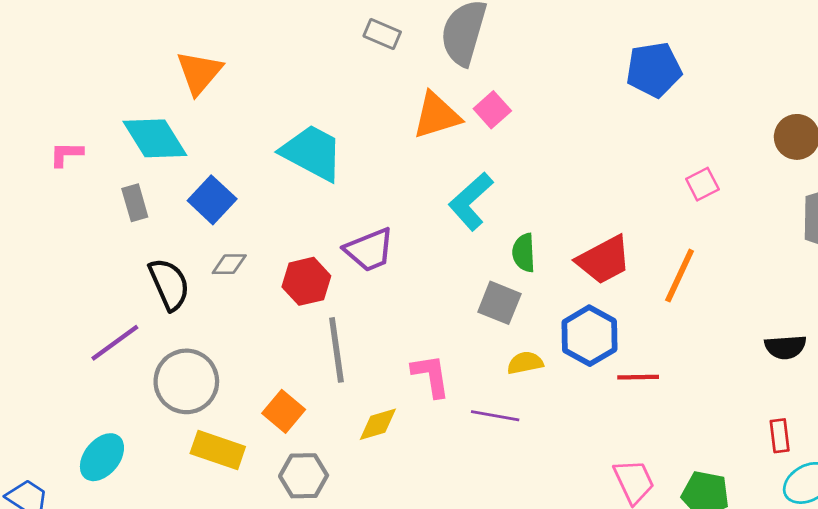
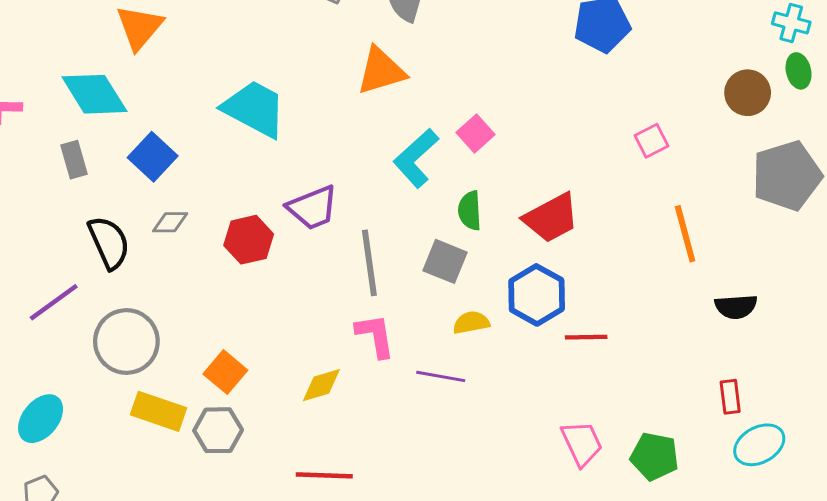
pink square: (492, 110) -> (476, 133), moved
orange line: (680, 276) -> (685, 234), moved, turned -40
gray line: (336, 350) -> (369, 263), moved
gray hexagon: (304, 476) -> (218, 430), moved

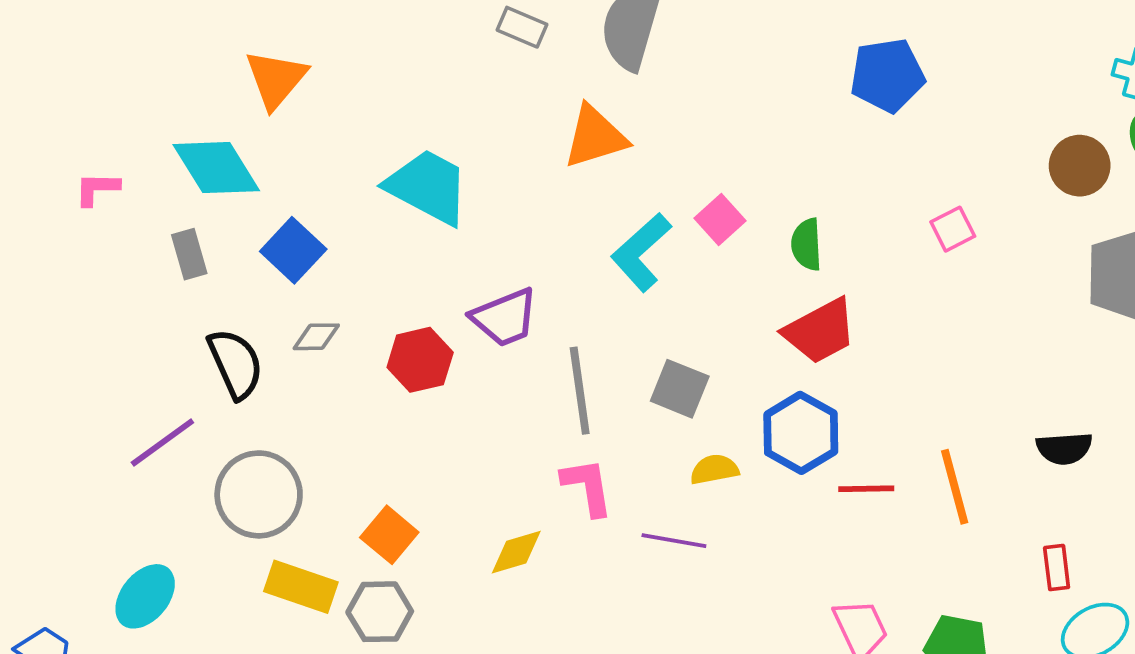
green semicircle: (470, 211) -> (807, 244), moved
orange line: (685, 234) -> (955, 487), moved

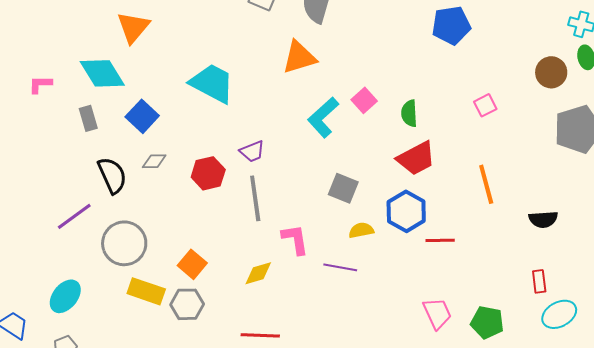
purple trapezoid: (505, 318) -> (252, 151), size x0.7
gray line: (580, 391) -> (255, 198), moved
orange line: (955, 487) -> (486, 184), moved

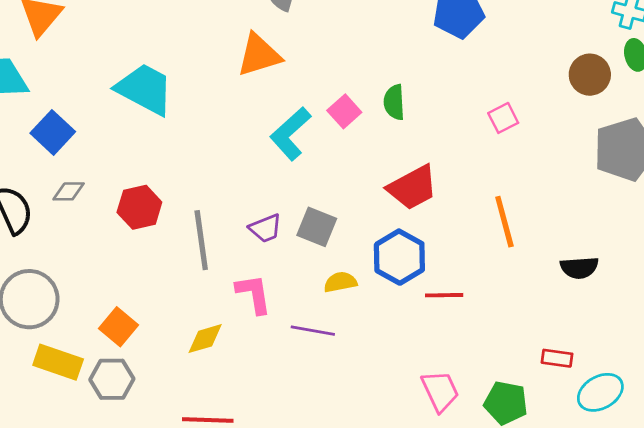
green semicircle: (409, 113) -> (394, 102), moved
purple trapezoid: (252, 151) -> (266, 228), moved
red rectangle: (539, 281) -> (557, 358), moved, turned -75

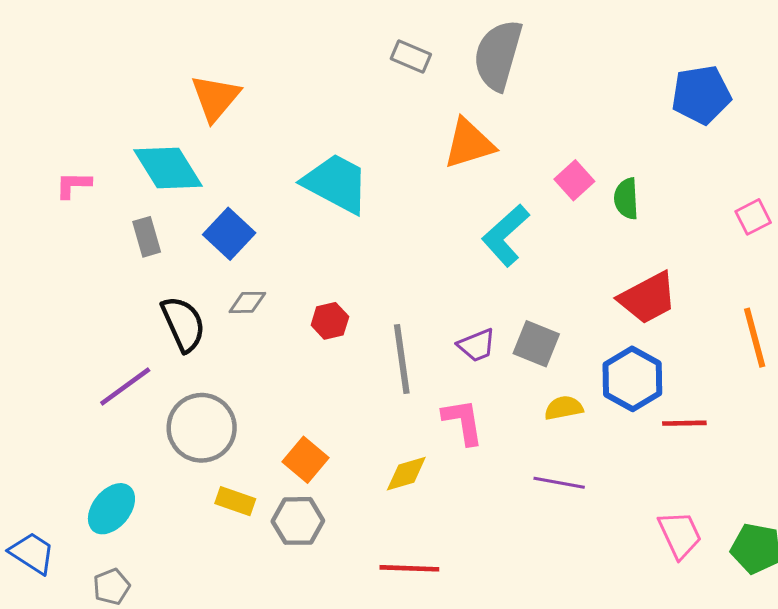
pink square: (344, 111) -> (574, 180), moved
red hexagon: (139, 207) -> (330, 321), size x0.7
purple line: (313, 331) -> (559, 483), moved
yellow rectangle: (58, 362) -> (235, 501), size x0.7

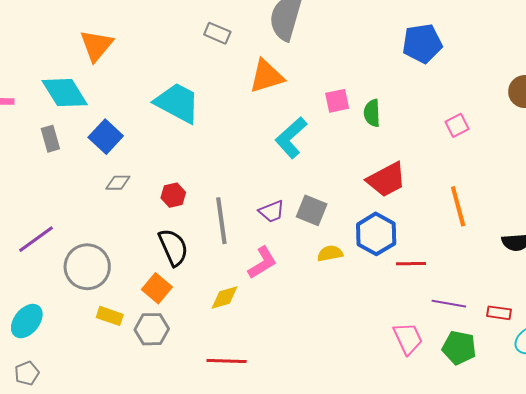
gray rectangle: (411, 57) -> (217, 33), moved
pink square: (574, 180) -> (337, 101), turned 30
black semicircle: (183, 324) -> (173, 247), moved
pink L-shape: (463, 422) -> (262, 263), turned 68
purple line: (559, 483) -> (449, 304), moved

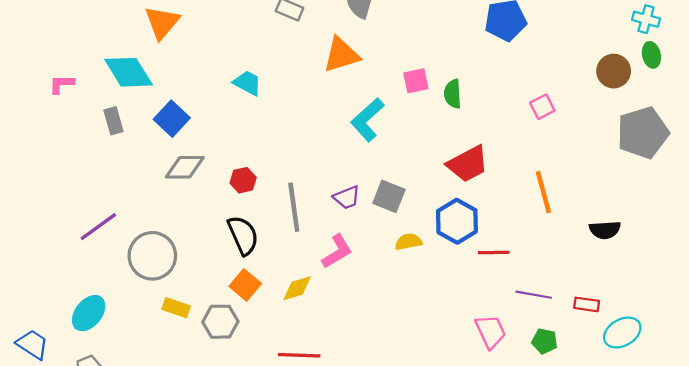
cyan trapezoid: (177, 103) -> (247, 83), size x0.6
gray diamond: (118, 183) -> (185, 167), size x1.5
orange square: (157, 288) -> (245, 285), moved
green pentagon: (459, 348) -> (544, 341), size x0.7

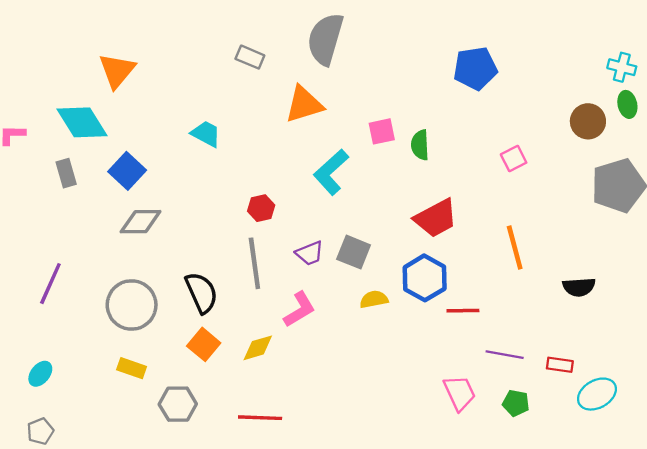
red hexagon: (243, 180) -> (261, 208), moved
purple line: (98, 227) -> (50, 284), turned -30
gray circle: (152, 256) -> (132, 305), moved
cyan ellipse: (89, 313) -> (40, 374), size x0.7
gray hexagon: (220, 322) -> (178, 404), moved

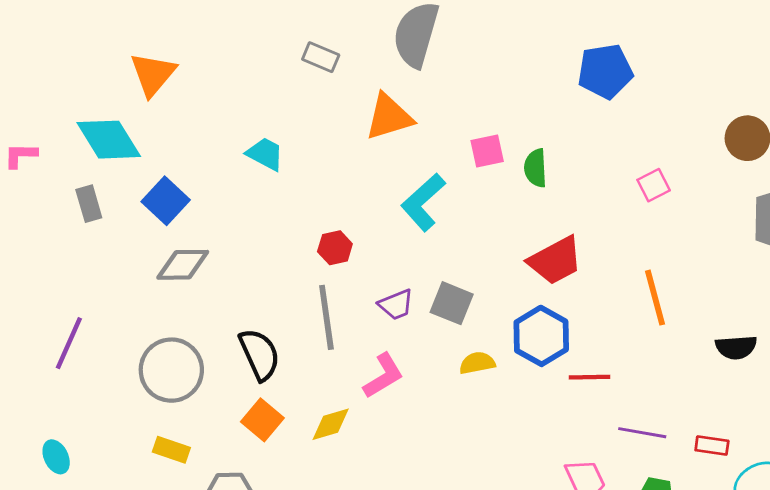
cyan ellipse: (40, 374) -> (56, 457), turned -65

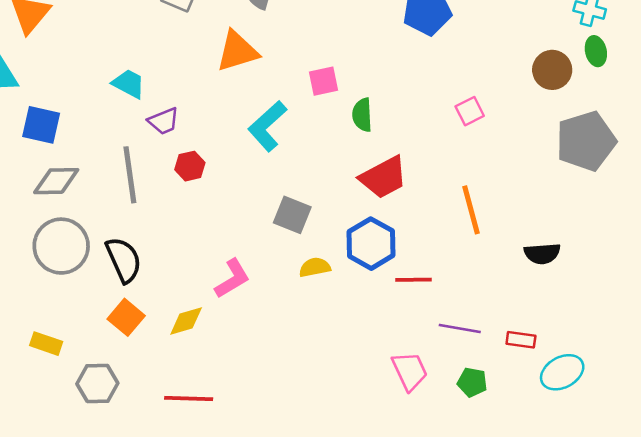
green semicircle: (536, 168) -> (362, 115), moved
blue square: (166, 201) -> (41, 125), turned -30
purple trapezoid: (396, 305) -> (164, 121), moved
gray line: (326, 317) -> (130, 175), moved
gray circle: (171, 370) -> (61, 246), moved

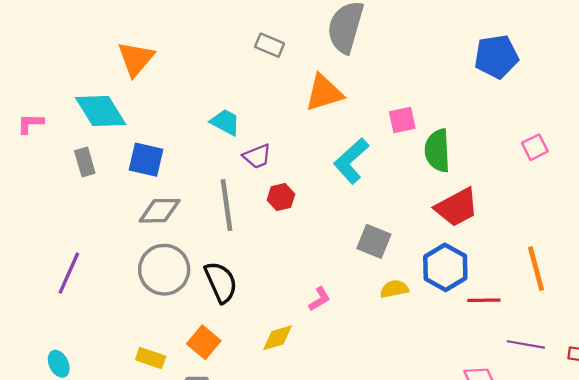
green semicircle: (362, 115) -> (437, 151), size x1.4
orange line: (471, 210) -> (536, 269), moved
pink L-shape: (232, 279) -> (319, 299), size x0.7
orange square: (126, 317) -> (204, 342), moved

